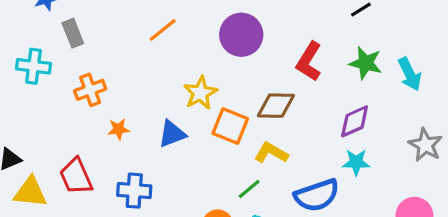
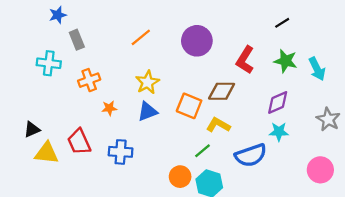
yellow star: (200, 93) -> (148, 82), moved

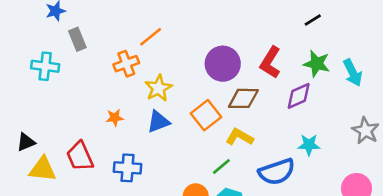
purple circle: (197, 41) -> (223, 64), moved
orange cross: (89, 80) -> (126, 64), moved
purple diamond: (278, 103) -> (299, 96), moved
orange square: (189, 106) -> (206, 115), turned 30

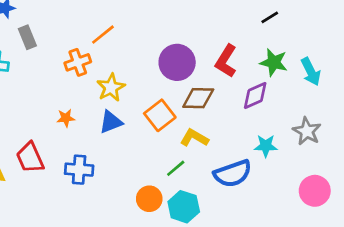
gray star: (366, 131) -> (307, 131), moved

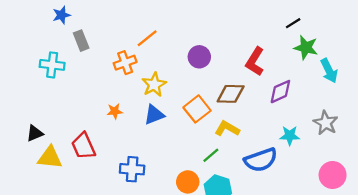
purple circle: (177, 62) -> (199, 57), moved, size x0.7
green star: (274, 62) -> (306, 48), moved
blue cross: (79, 170) -> (132, 169), moved

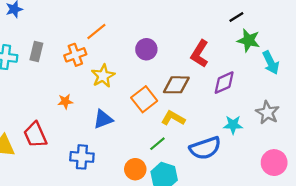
gray rectangle: (81, 41) -> (36, 51), moved, turned 36
blue triangle: (154, 115) -> (103, 119), moved

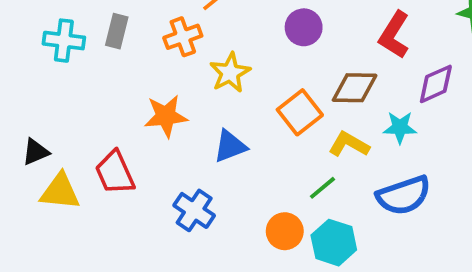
orange star: (65, 101) -> (166, 116), size x1.6
cyan star: (233, 125) -> (400, 127), moved
blue cross: (82, 157) -> (194, 210), turned 30

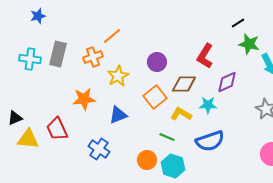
purple circle: (304, 27) -> (157, 62), moved
gray rectangle: (117, 31) -> (58, 54), size x1.4
green line: (322, 188) -> (167, 137), turned 63

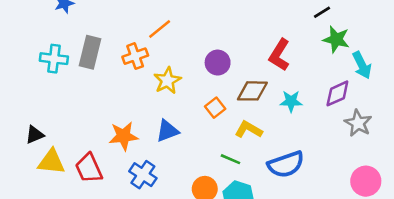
purple diamond: (227, 82) -> (337, 93), moved
orange square: (155, 97) -> (215, 108), size x0.7
orange star: (84, 99) -> (124, 136), moved
cyan star: (208, 105) -> (291, 101), moved
red trapezoid: (57, 129) -> (89, 168), moved

